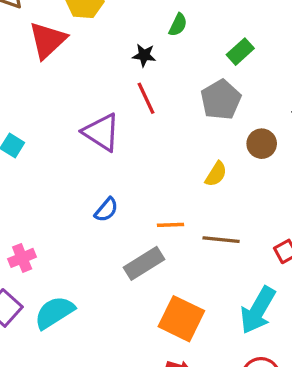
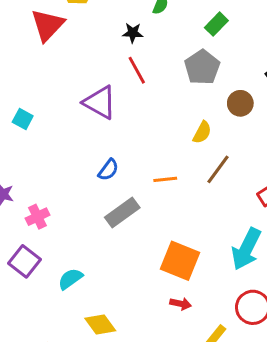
brown line: (221, 240) -> (218, 169), moved, turned -56
gray rectangle: (144, 263) -> (122, 213), moved
cyan semicircle: (54, 312) -> (70, 279), moved, size x0.7

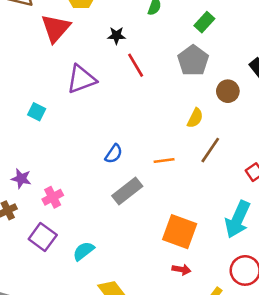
black star: (133, 33) -> (116, 35), moved
purple triangle: (100, 102) -> (81, 79), moved, turned -48

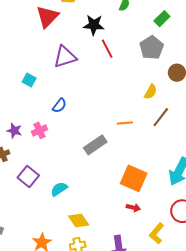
black star: (116, 35) -> (94, 25), size x1.5
blue semicircle: (114, 154) -> (59, 106), moved
pink cross: (53, 197) -> (39, 130), moved

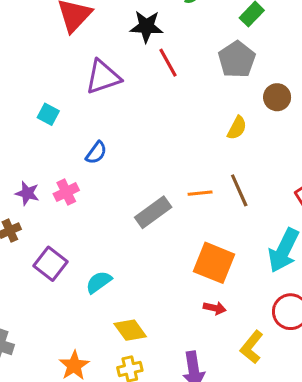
brown line: (161, 117) -> (239, 190), moved, turned -60
orange line: (125, 123) -> (200, 193), moved

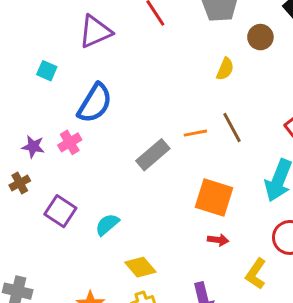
blue semicircle: (96, 153) -> (95, 103), size x1.8

